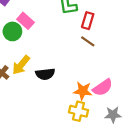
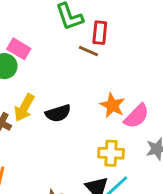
brown line: (88, 41) -> (88, 51), moved
orange star: (83, 91) -> (112, 105), moved, turned 30

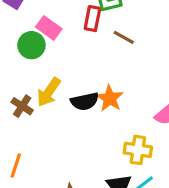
red rectangle: (100, 33) -> (92, 19), moved
orange star: (112, 105) -> (110, 98), moved

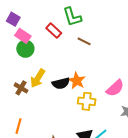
red rectangle: (92, 19) -> (54, 31), moved, turned -56
pink rectangle: (49, 28) -> (23, 36), moved
yellow cross: (138, 150) -> (87, 101), moved

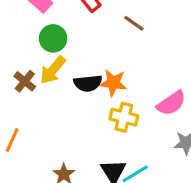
green circle: (25, 49) -> (53, 38), moved
orange star: (77, 81) -> (113, 83), turned -30

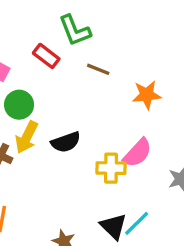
orange star: (113, 83) -> (147, 95), moved
pink semicircle: (171, 103) -> (137, 153), moved

